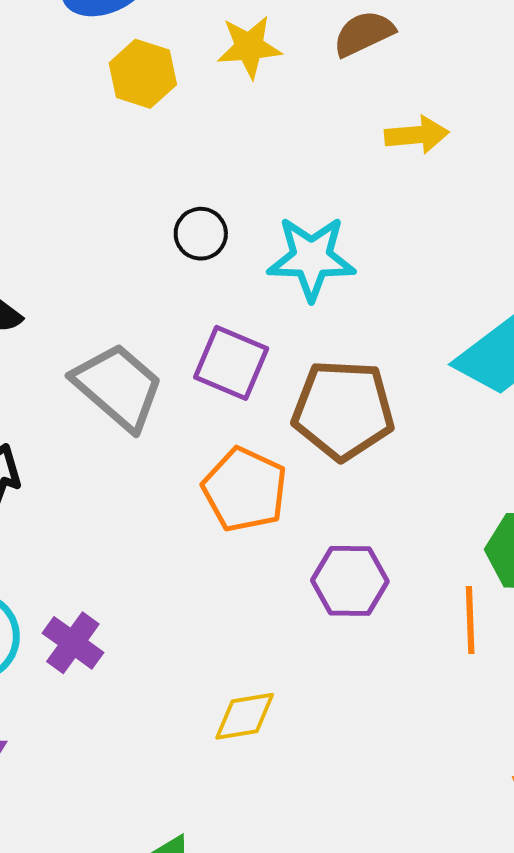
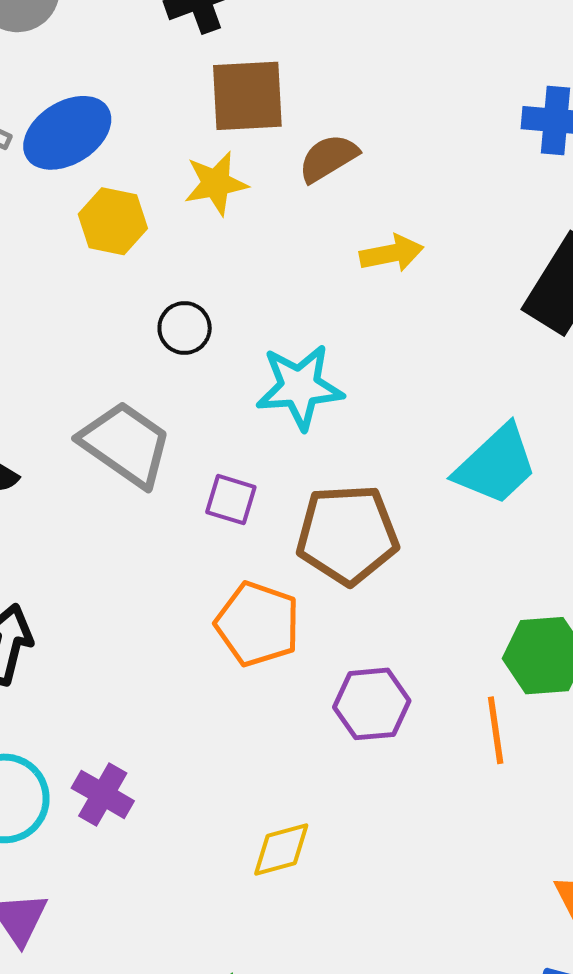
black circle: (201, 234) -> (185, 328), moved
purple square: (231, 363) -> (231, 500), size x0.7
gray trapezoid: (118, 387) -> (126, 444), moved

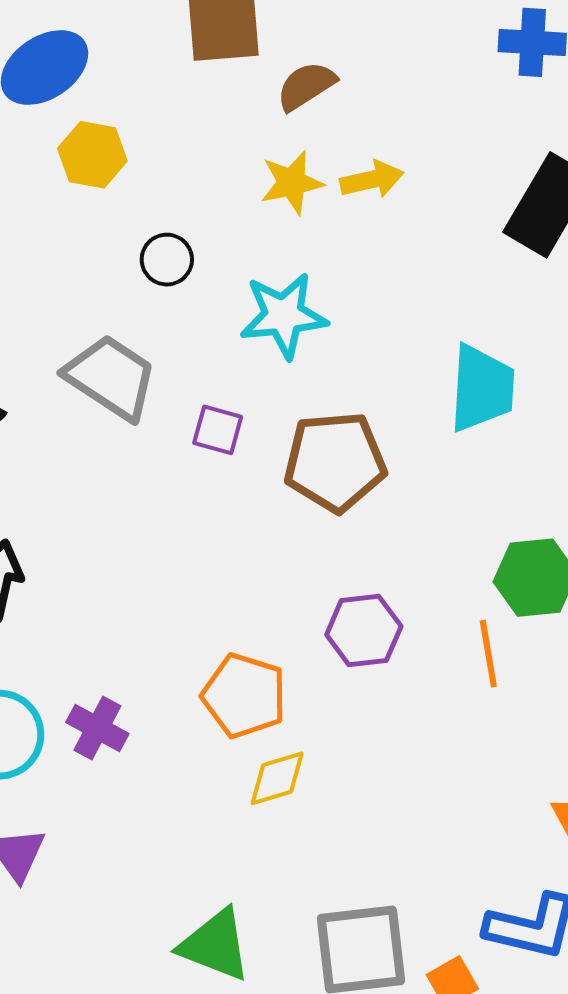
yellow star: (216, 183) -> (292, 183), moved
cyan trapezoid: (496, 465) -> (482, 388), turned -42
orange pentagon: (258, 624) -> (244, 696), moved

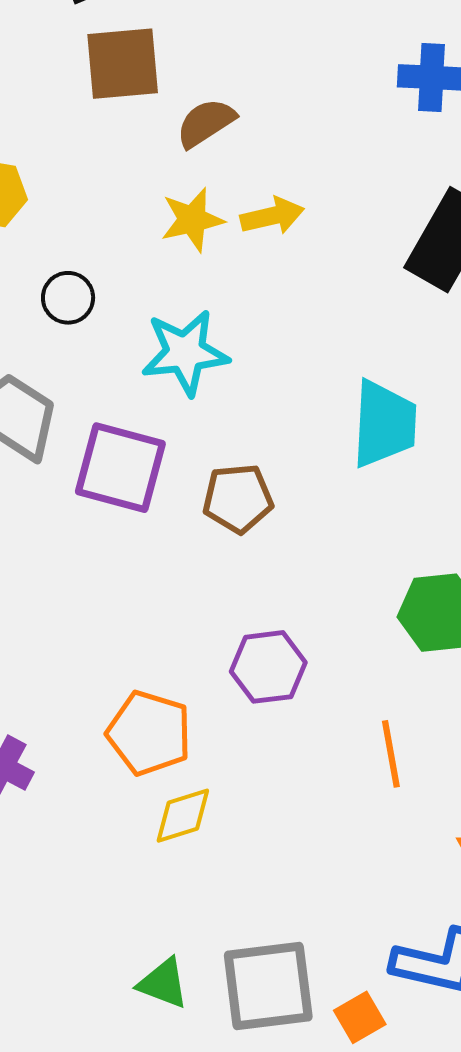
purple square: (218, 430) -> (120, 468), size x1.8
brown pentagon: (335, 462) -> (238, 498), size x0.7
orange line: (488, 654) -> (391, 754), moved
green triangle: (215, 945) -> (163, 983), moved, size x0.7

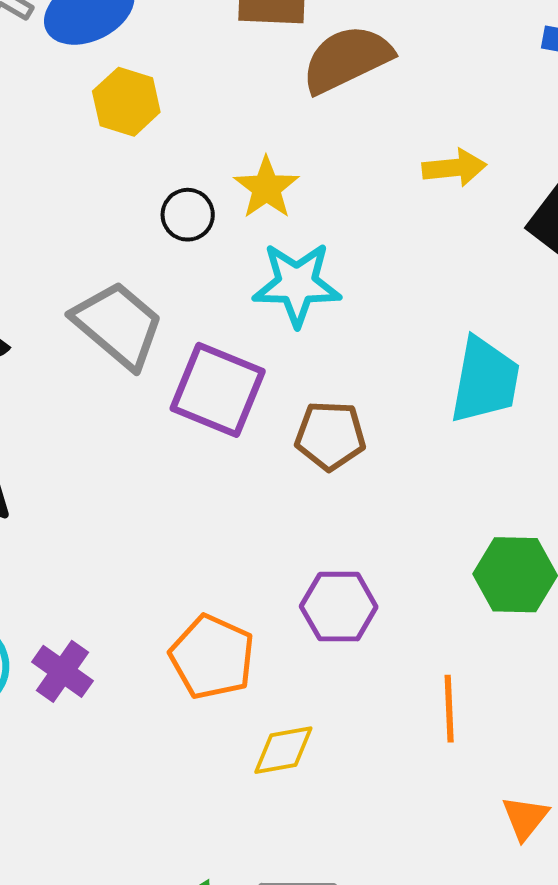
brown semicircle: (206, 123) -> (347, 59), size x1.5
yellow arrow: (272, 216) -> (454, 168), moved
yellow star: (192, 220) -> (266, 188), moved, turned -30
yellow diamond: (183, 816) -> (283, 750), moved

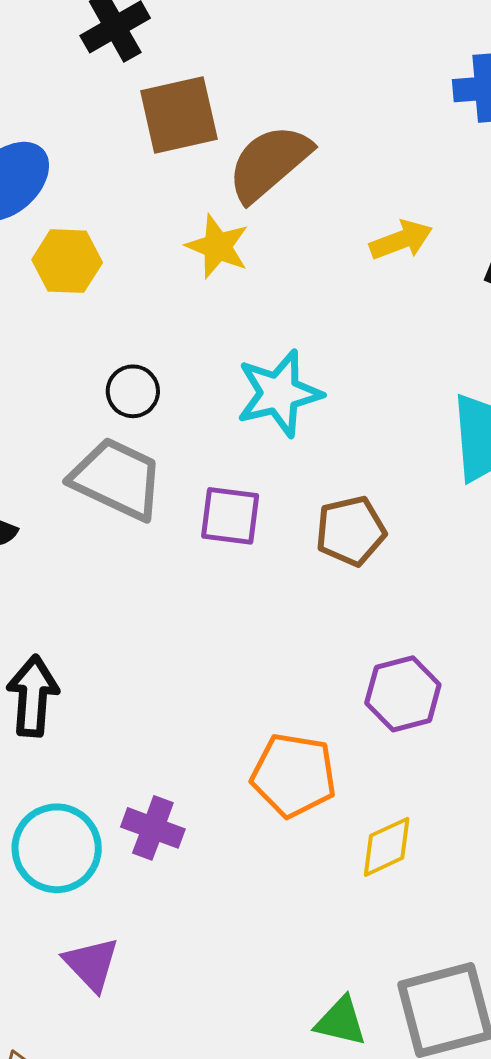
yellow star: (266, 188) -> (218, 246), moved
black circle: (188, 215) -> (133, 391), moved
purple square: (218, 390) -> (230, 516), size x0.7

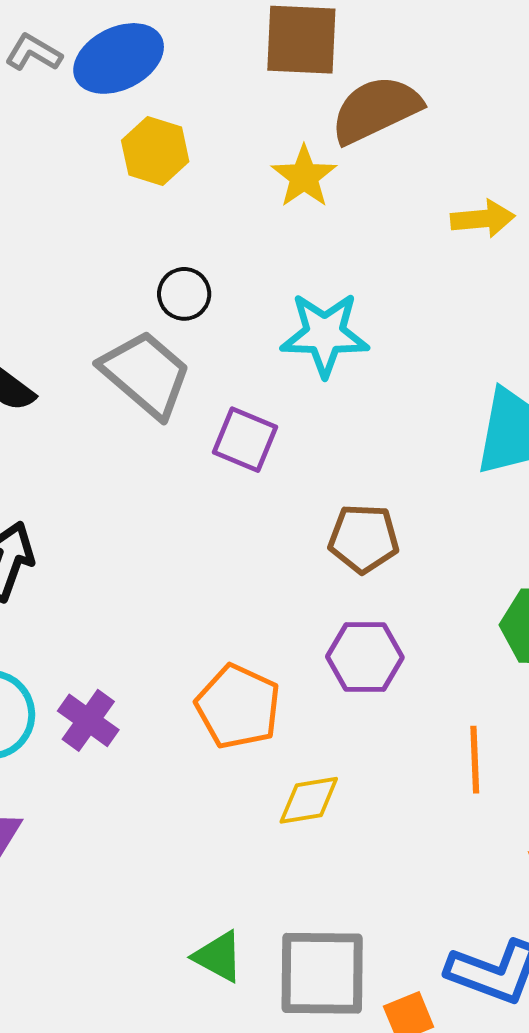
brown pentagon: (351, 531) -> (364, 539), moved

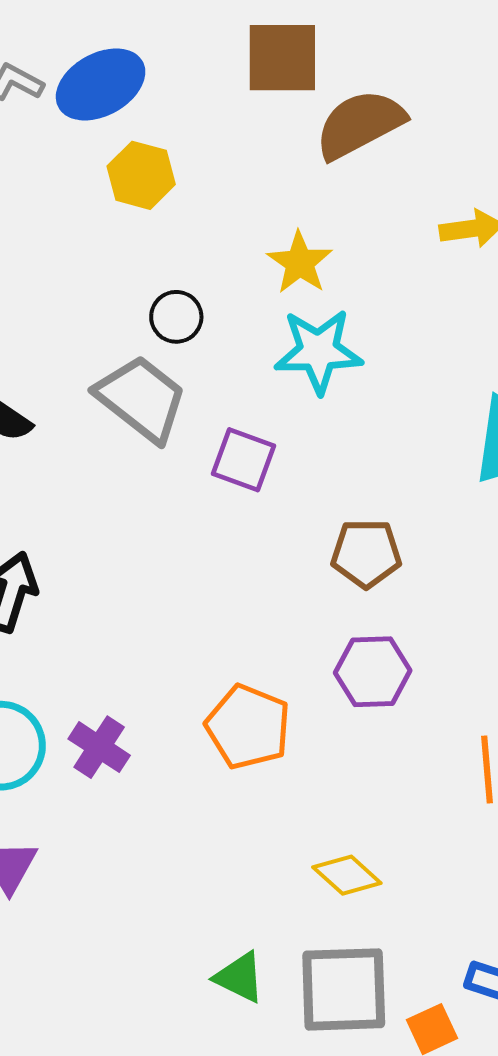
yellow star: (304, 177) -> (300, 263), moved
yellow diamond: (309, 800) -> (347, 875), moved, turned 54

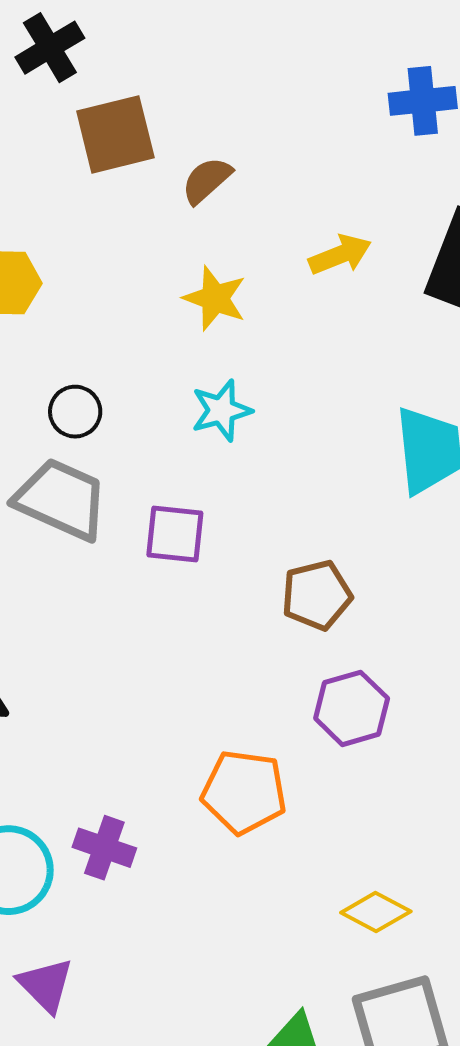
brown semicircle: (360, 124) -> (207, 180), size x0.6
yellow star: (300, 263) -> (215, 298), moved
cyan star: (318, 351) -> (221, 410), size x0.7

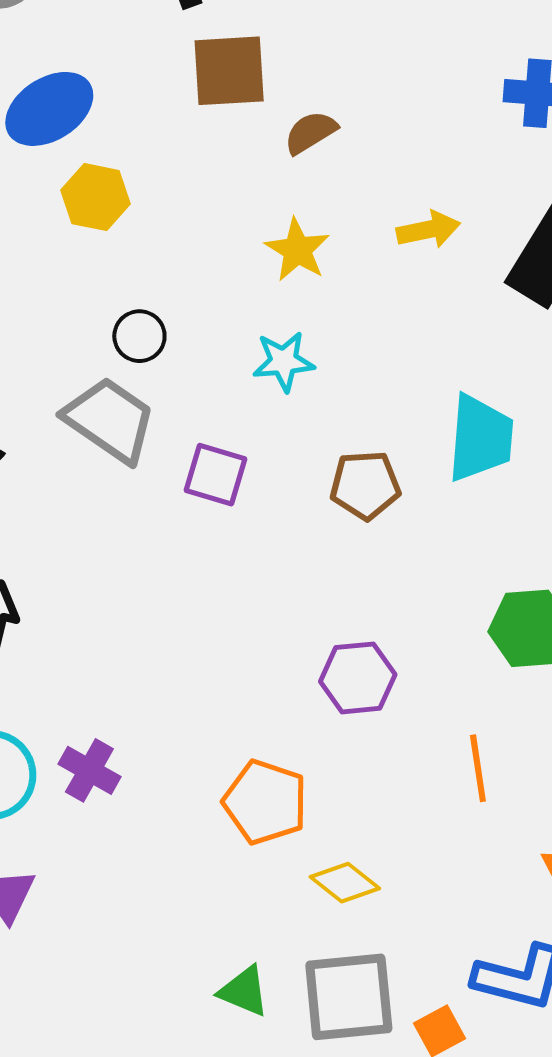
brown pentagon: (317, 595) -> (365, 485), moved
orange pentagon: (244, 792) -> (265, 802), moved

